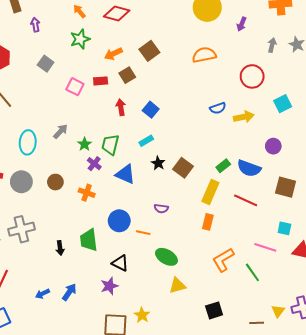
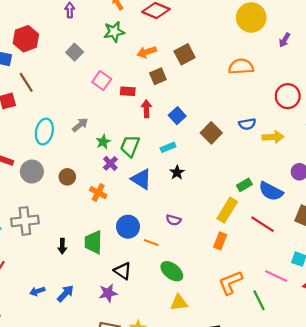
red rectangle: (101, 81) -> (128, 91), moved
brown square: (183, 168) -> (211, 133), moved

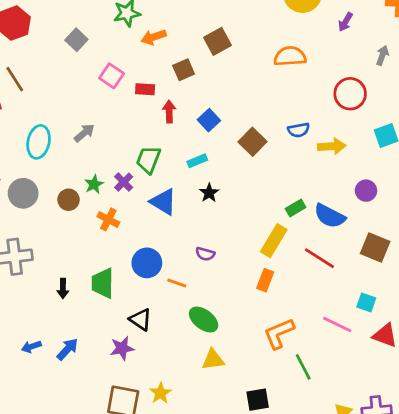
orange arrow: (147, 52) -> (154, 37), moved
green star: (103, 142) -> (94, 184), moved
green line: (259, 300) -> (303, 367), moved

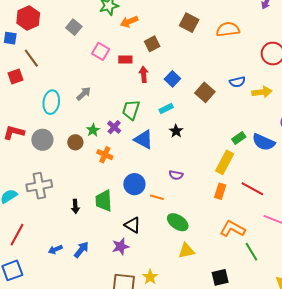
brown square: (217, 41) -> (189, 23), moved, turned -30
red line: (319, 258) -> (252, 189), moved
orange L-shape: (279, 333) -> (232, 229), turned 55

